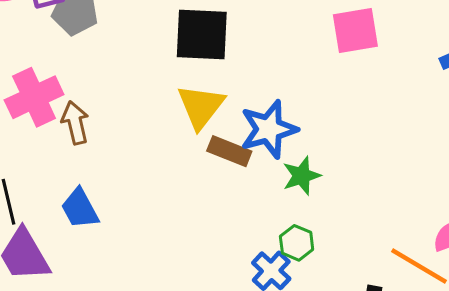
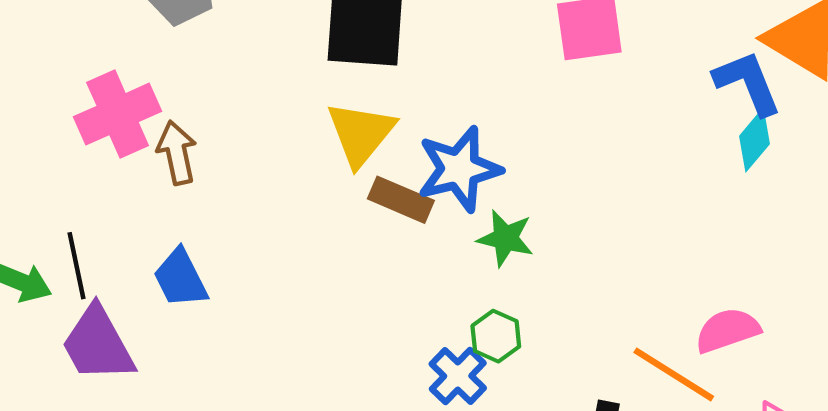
green star: (301, 176) -> (505, 238), turned 30

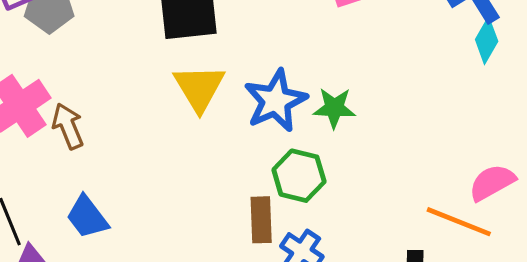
brown rectangle: (401, 200) -> (261, 220), moved, turned 75
green star: (505, 238) -> (334, 108), moved
green hexagon: (496, 336) -> (299, 176), moved, size x1.4

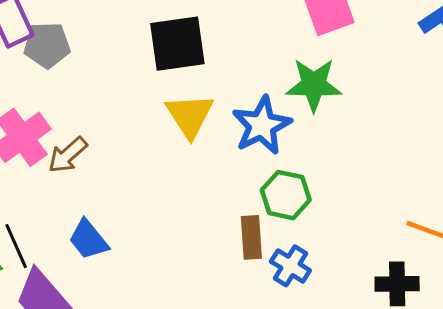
green star: (334, 108) -> (314, 85), moved, size x1.4
brown arrow: (68, 126) -> (68, 155), turned -108

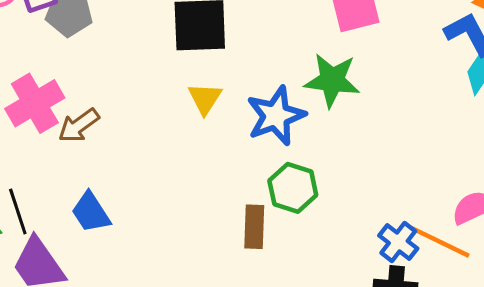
yellow triangle: (190, 115) -> (205, 98), size x0.7
blue cross: (290, 266) -> (398, 242), moved

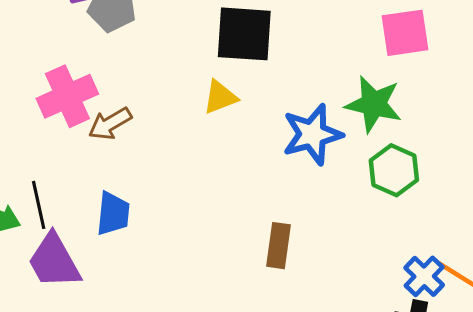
yellow triangle: (205, 98) -> (220, 97), moved, turned 30
green hexagon: (293, 188) -> (394, 170), moved
blue trapezoid: (91, 212) -> (113, 214), turned -147

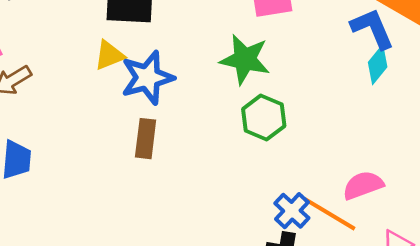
blue star: (312, 134) -> (147, 78), moved
brown rectangle: (279, 246) -> (146, 139), moved

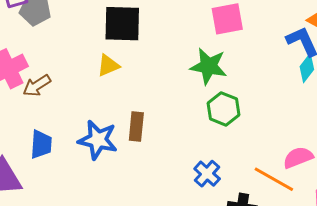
blue star: (147, 78) -> (98, 140), moved, turned 30
blue cross: (292, 211) -> (207, 174), moved

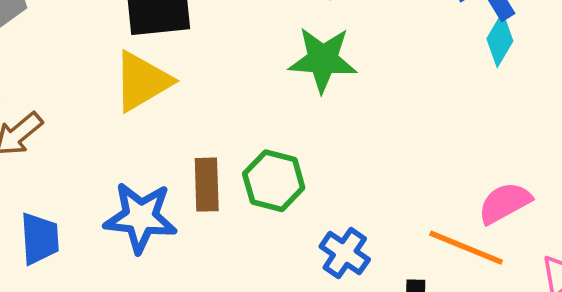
yellow triangle: (108, 65) -> (142, 81), size x1.5
green hexagon: (223, 109) -> (274, 181), moved

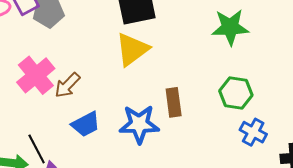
green hexagon: (274, 181) -> (236, 93), moved
blue trapezoid: (40, 238) -> (86, 124), moved, turned 72

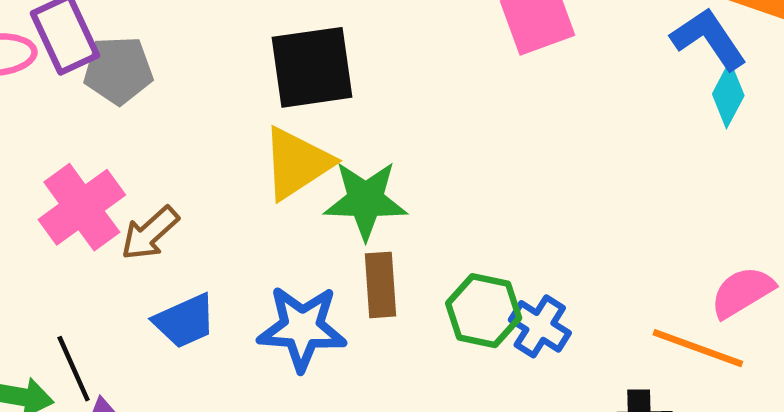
green star: (230, 27) -> (366, 200), moved
green hexagon: (236, 93) -> (484, 311), moved
blue cross: (253, 132) -> (540, 326), moved

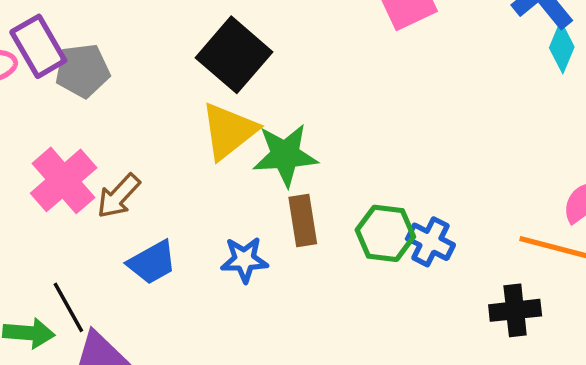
black square: (312, 67) -> (234, 55), turned -36
blue star: (302, 328) -> (244, 260), size x0.7

